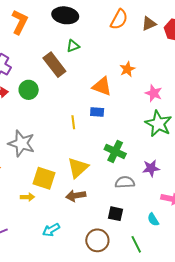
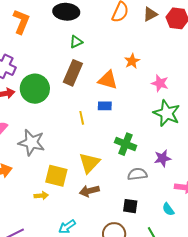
brown rectangle: (54, 65) -> (73, 73), moved, turned 65
green circle: (29, 90) -> (35, 89), size x1.5

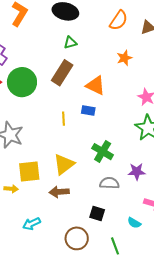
orange star: (132, 61) -> (124, 58), moved
yellow square: (56, 176) -> (29, 172), turned -30
cyan semicircle: (168, 209) -> (134, 223), turned -32

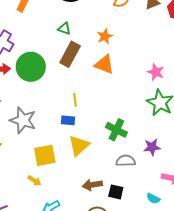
green triangle: (70, 43) -> (64, 29), moved, turned 40
orange star: (124, 58) -> (105, 36), moved
blue rectangle: (88, 111) -> (68, 120), moved
yellow arrow: (11, 189) -> (34, 181), moved, turned 32
brown arrow: (59, 192) -> (92, 185), moved

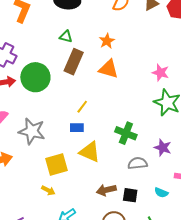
yellow line: (75, 100) -> (82, 107), turned 48
yellow triangle: (79, 145) -> (90, 152), turned -50
purple star: (152, 147) -> (163, 148), turned 30
cyan semicircle: (153, 198) -> (161, 193), moved

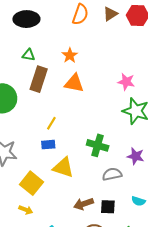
yellow square: (57, 164) -> (32, 183), turned -30

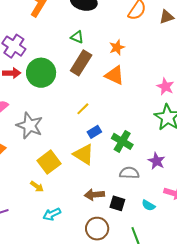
blue rectangle: (48, 145) -> (94, 132), moved, turned -40

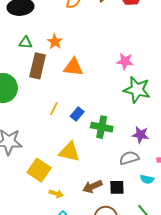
orange star: (117, 47) -> (55, 42), moved
blue rectangle: (94, 132) -> (77, 114), moved
gray semicircle: (129, 173) -> (129, 158), moved
yellow arrow: (37, 186) -> (56, 194), moved

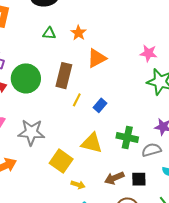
brown rectangle: (38, 66) -> (64, 76), moved
orange triangle: (73, 67) -> (97, 58), turned -35
green cross: (102, 127) -> (127, 138), moved

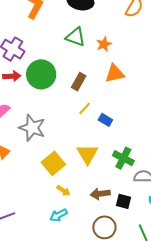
green triangle: (49, 33) -> (76, 37), size x1.5
brown rectangle: (64, 76) -> (79, 82), size x0.7
blue rectangle: (100, 105) -> (105, 120), turned 64
yellow triangle: (92, 143) -> (88, 154), turned 30

